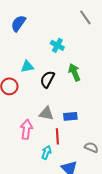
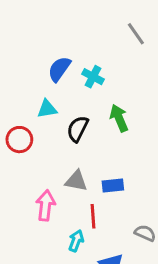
blue semicircle: (18, 23) -> (59, 69), moved

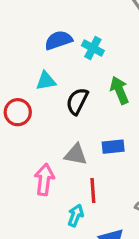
blue semicircle: (59, 69) -> (58, 40), turned 36
blue rectangle: (113, 186) -> (113, 147), moved

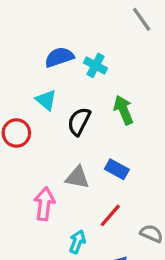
cyan triangle: (46, 81) -> (46, 100), turned 50
blue rectangle: (113, 147) -> (117, 169), turned 35
red line: (93, 190) -> (110, 215), moved, turned 45

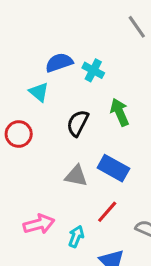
cyan triangle: (46, 100) -> (39, 92), moved
blue rectangle: (117, 169) -> (113, 168), size x1.4
pink arrow: (44, 204) -> (39, 224), moved, turned 68

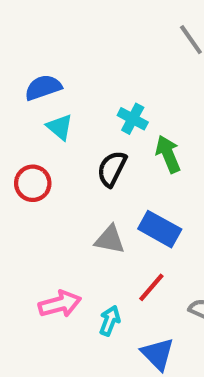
blue semicircle: (59, 63) -> (43, 88), moved
cyan cross: (93, 70) -> (133, 119), moved

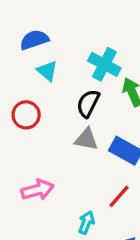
cyan cross: (133, 119) -> (104, 64), size x1.4
gray triangle: (110, 239) -> (86, 139), moved
pink arrow: (60, 304) -> (38, 190), moved

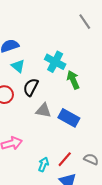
black semicircle: (88, 103) -> (31, 87), moved
red line: (119, 196) -> (65, 159), moved

